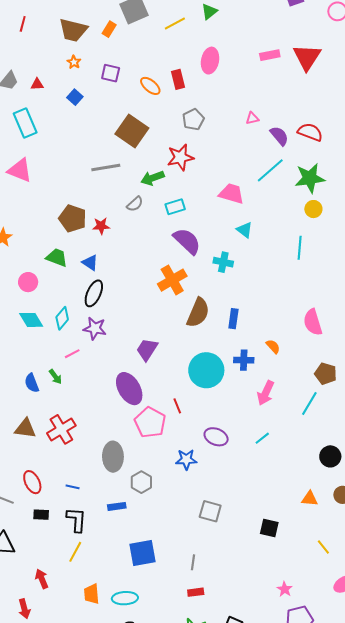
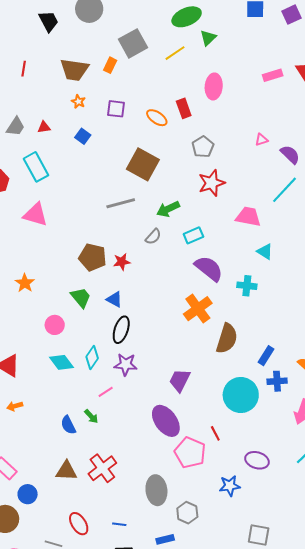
red star: (180, 157) -> (212, 183), moved
green trapezoid: (57, 257) -> (81, 298), turned 35
blue rectangle: (233, 319) -> (266, 356), moved, turned 30

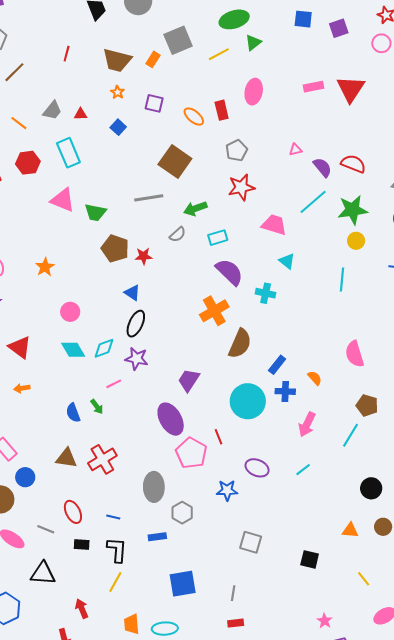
green trapezoid: (81, 298) -> (95, 212), moved, turned 135
cyan diamond: (92, 358) -> (104, 348), turned 30

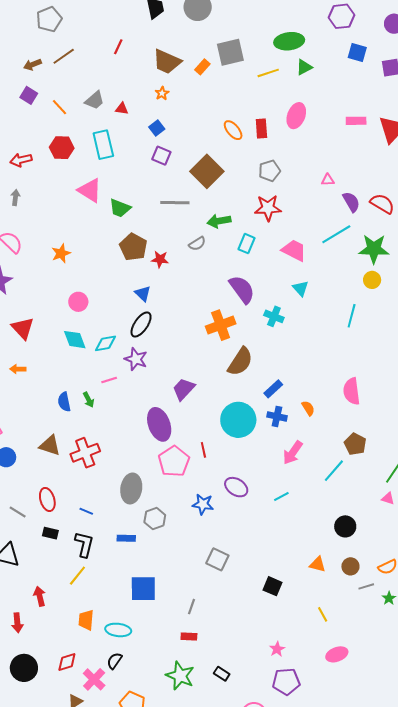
purple square: (154, 103) -> (161, 156), moved
cyan rectangle: (218, 238) -> (247, 244), moved, turned -60

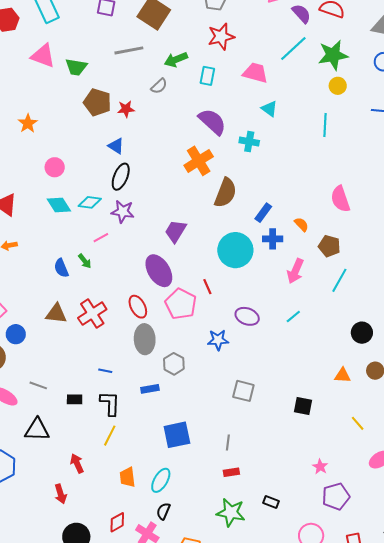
cyan diamond: (106, 343) -> (90, 202), turned 30
brown pentagon: (355, 444) -> (329, 246), moved
red ellipse: (47, 499) -> (138, 307), moved
cyan ellipse: (118, 630) -> (161, 480), turned -55

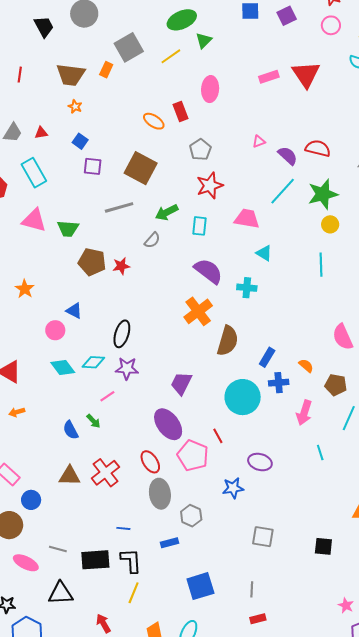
blue triangle: (116, 146) -> (74, 311), moved
cyan line: (293, 316) -> (320, 453), moved, turned -63
black rectangle: (75, 399) -> (95, 560), size x1.8

